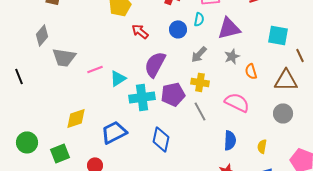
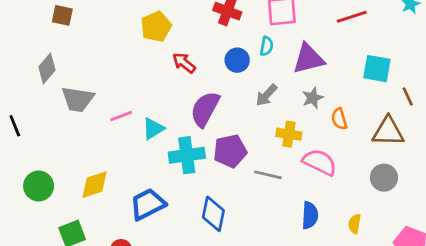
yellow cross: (200, 82) -> (289, 134), moved
gray line: (200, 111) -> (268, 175), turned -48
green circle: (27, 142) -> (39, 186), moved

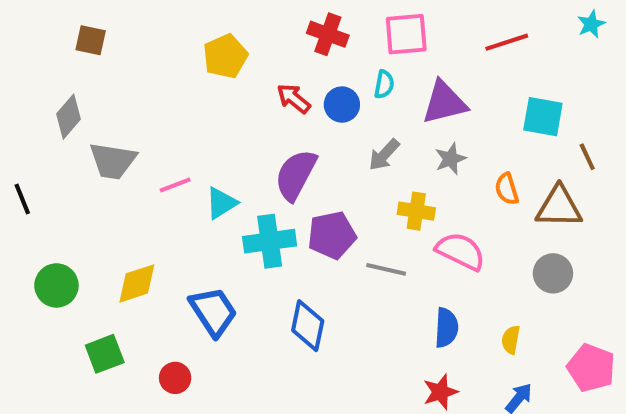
red arrow: (184, 63) -> (294, 98), moved
orange semicircle: (339, 119) -> (507, 189), moved
blue trapezoid: (148, 204) -> (213, 312), turned 84

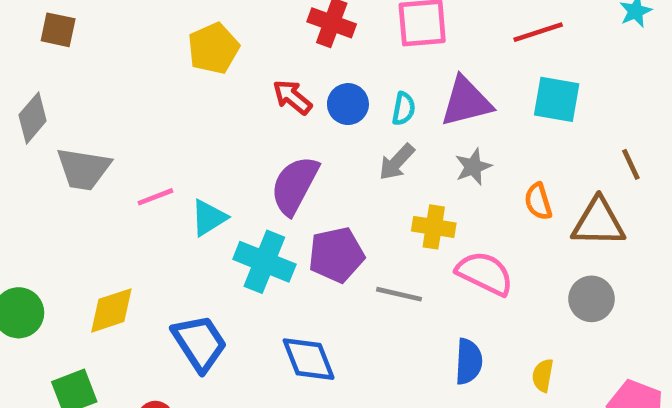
cyan semicircle: (384, 84) -> (404, 109), moved
cyan square: (543, 117) -> (557, 99), moved
cyan cross: (270, 241) -> (264, 262), turned 30
blue diamond: (308, 326) -> (309, 359), turned -33

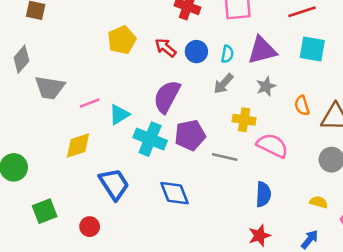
yellow pentagon: (213, 48) -> (122, 40), moved
yellow diamond: (111, 310) -> (78, 145), moved
yellow semicircle: (543, 375) -> (319, 202), moved, turned 96

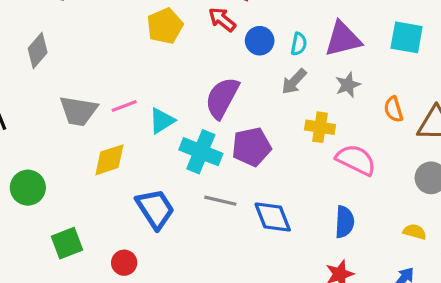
red arrow: (166, 48) -> (222, 19), moved
gray trapezoid: (50, 88) -> (78, 111), moved
gray line: (225, 157) -> (220, 201), moved
blue diamond: (175, 193) -> (273, 217), moved

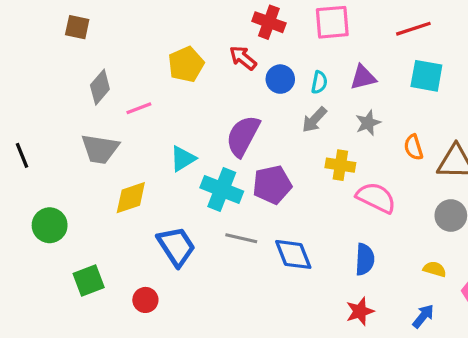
purple triangle: (343, 39) -> (363, 77), size x0.7
gray diamond: (38, 50) -> (100, 87), moved
pink line: (124, 106) -> (139, 108), moved

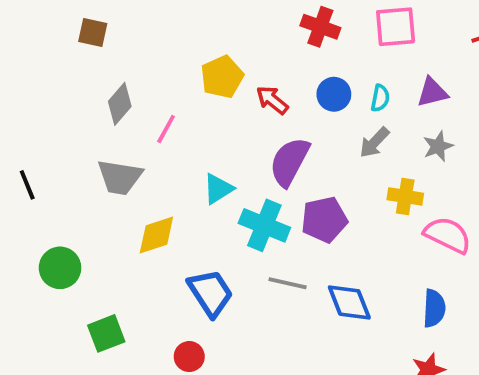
red arrow: (243, 58) -> (272, 100), moved
pink line: (139, 108) -> (166, 129), turned -40
red circle: (145, 300) -> (189, 357), moved

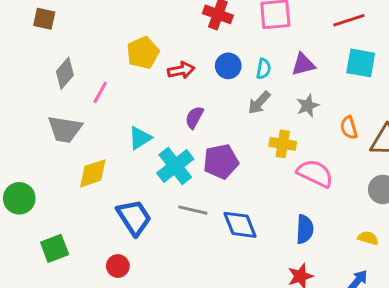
red arrow: (272, 100) -> (181, 70), turned 130
purple semicircle: (290, 162) -> (194, 117), size x0.6
cyan cross: (264, 225) -> (175, 166), turned 30

